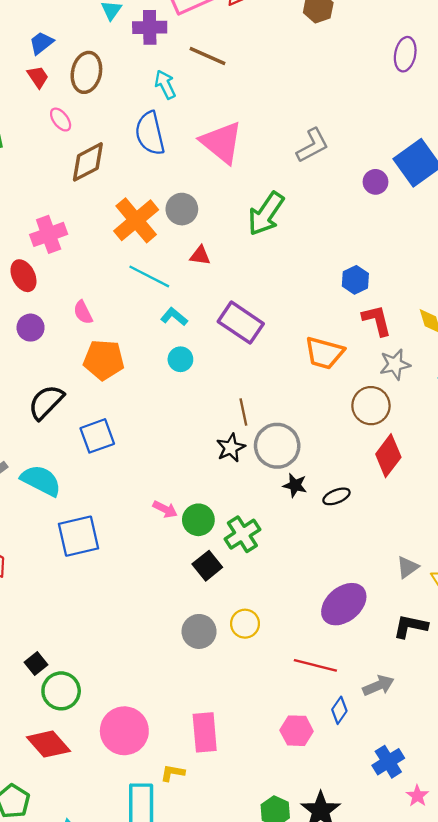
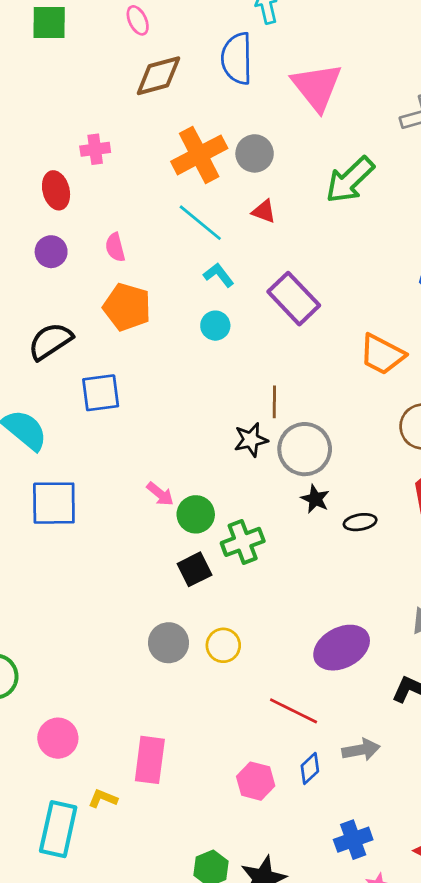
pink cross: (49, 234) -> (95, 149), size x0.7
pink circle: (124, 731) -> (58, 738), size x0.7

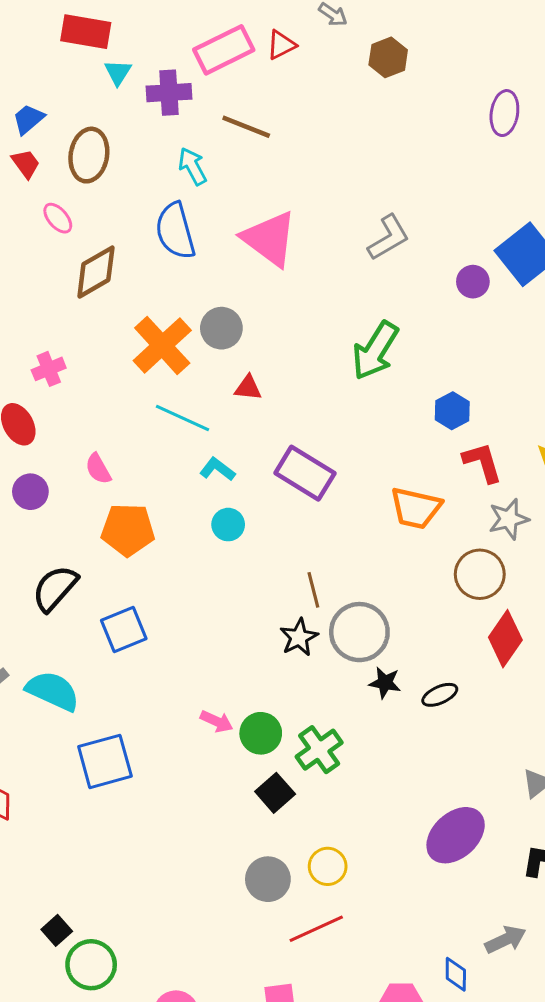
green arrow: (350, 180) -> (375, 351), moved
red line: (294, 711) -> (316, 929), moved, turned -36
blue diamond: (310, 768) -> (456, 974), turned -32

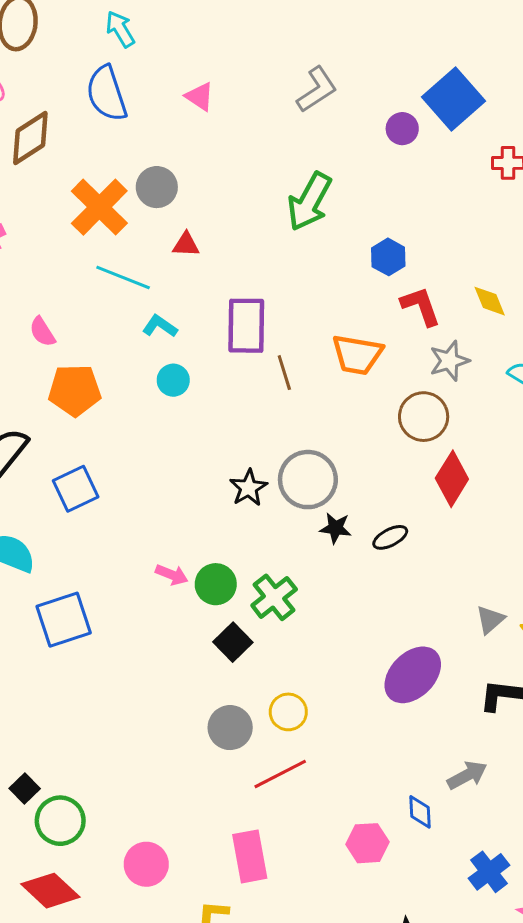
pink triangle: (269, 239) -> (200, 97), size x0.5
purple rectangle: (305, 473) -> (246, 326), turned 62
brown line: (313, 590) -> (284, 373), moved

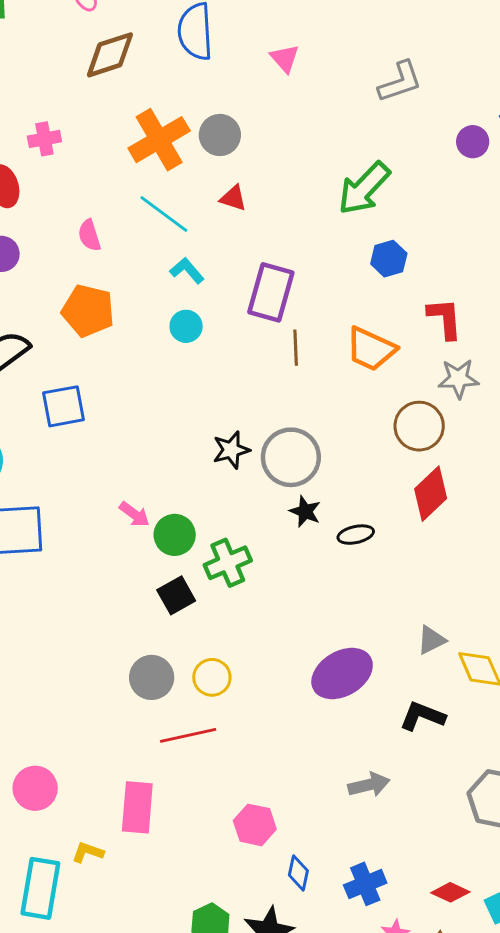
blue hexagon: (388, 257) -> (389, 259), moved
pink semicircle: (42, 332) -> (89, 235), moved
blue diamond: (420, 812) -> (298, 873), moved

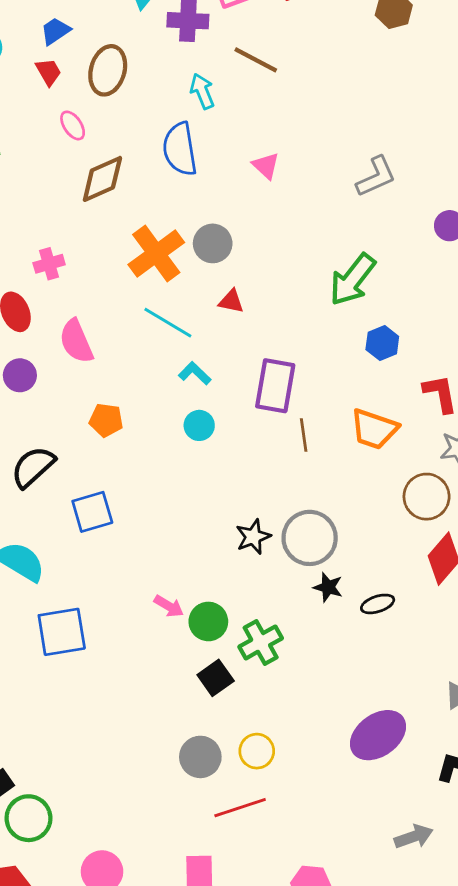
pink semicircle: (89, 235) -> (76, 341), moved, size x1.5
orange pentagon: (88, 311) -> (106, 420), size x0.7

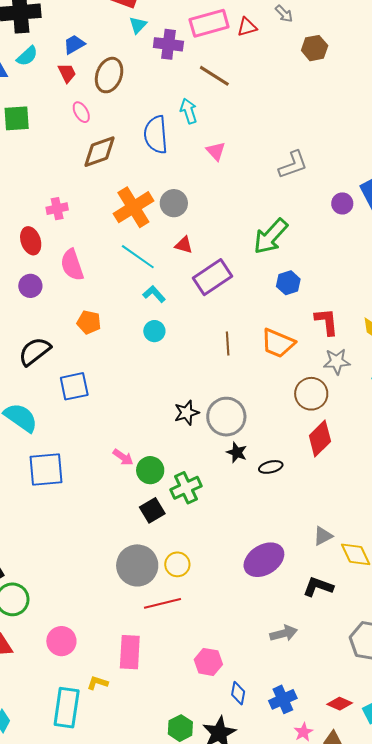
cyan arrow: (202, 91) -> (189, 111), moved
purple rectangle: (275, 386) -> (213, 277), moved, turned 42
gray circle: (200, 757) -> (137, 565), size x1.4

